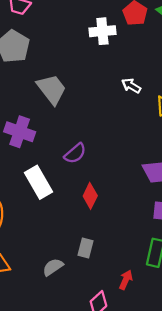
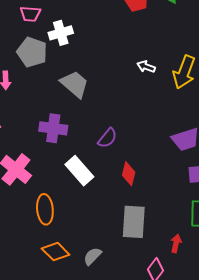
white cross: (102, 31) -> (61, 33), moved
gray rectangle: (85, 248) -> (134, 222), size x1.8
gray semicircle: (53, 267) -> (92, 256), moved

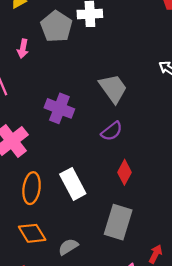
gray trapezoid: (75, 84) -> (113, 88), moved
white rectangle: (79, 171) -> (73, 184), moved

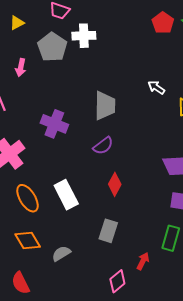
gray trapezoid: (113, 88) -> (105, 106), turned 36
orange ellipse: (32, 188) -> (28, 198), turned -40
gray rectangle: (118, 222) -> (108, 231), size x0.7

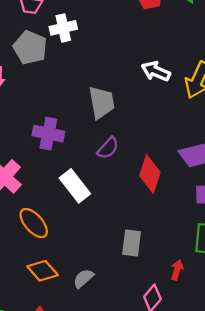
white arrow: (156, 87) -> (156, 71), size x1.4
red diamond: (115, 184) -> (150, 174), moved, size x1.4
white rectangle: (66, 195) -> (75, 186), moved

